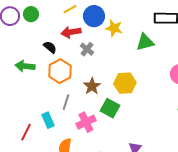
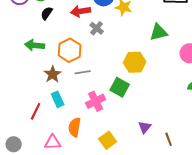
green triangle: (145, 42) -> (159, 32), moved
black semicircle: (50, 47) -> (47, 13), moved, turned -96
brown star: (92, 86) -> (53, 74), moved
gray line: (66, 102) -> (83, 72), moved, turned 63

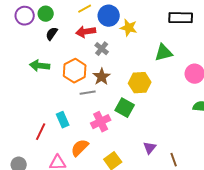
brown star: (53, 74) -> (102, 77), moved
orange semicircle: (75, 127) -> (80, 148), turned 36

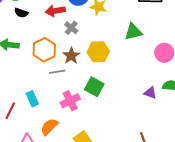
black semicircle: (52, 34) -> (21, 13), turned -104
yellow hexagon: (140, 83) -> (98, 52), moved
purple triangle: (150, 148) -> (150, 93), moved, turned -48

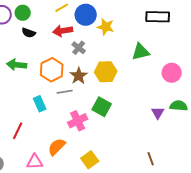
purple triangle: (150, 93) -> (158, 113), turned 40
cyan rectangle: (32, 99) -> (40, 104), moved

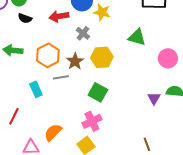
gray cross: (79, 48) -> (83, 33), moved
green triangle: (141, 52) -> (137, 37), turned 30
pink cross: (78, 121) -> (92, 121), moved

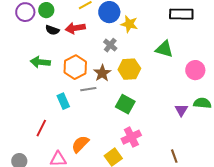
red arrow: (59, 16) -> (75, 28), moved
pink cross: (92, 121) -> (131, 137), moved

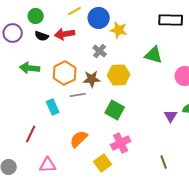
purple circle: (25, 12) -> (13, 33), moved
brown star: (102, 73) -> (92, 79), turned 30
orange semicircle: (80, 144) -> (79, 139), moved

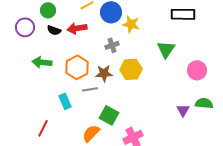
gray cross: (100, 51) -> (112, 45), turned 32
green triangle: (154, 55) -> (166, 49), turned 48
green square: (115, 110) -> (109, 115), moved

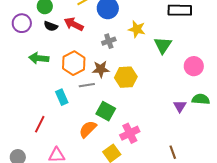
yellow star: (131, 24) -> (137, 29), moved
red arrow: (77, 28) -> (74, 24), turned 36
yellow hexagon: (131, 69) -> (126, 77), moved

